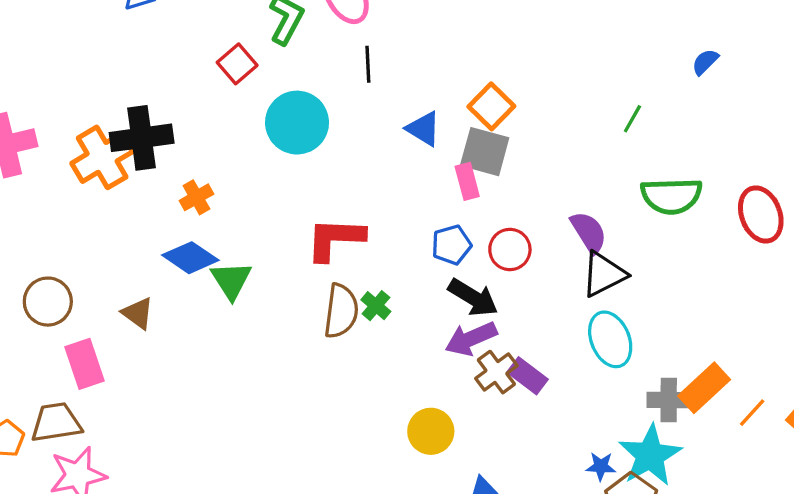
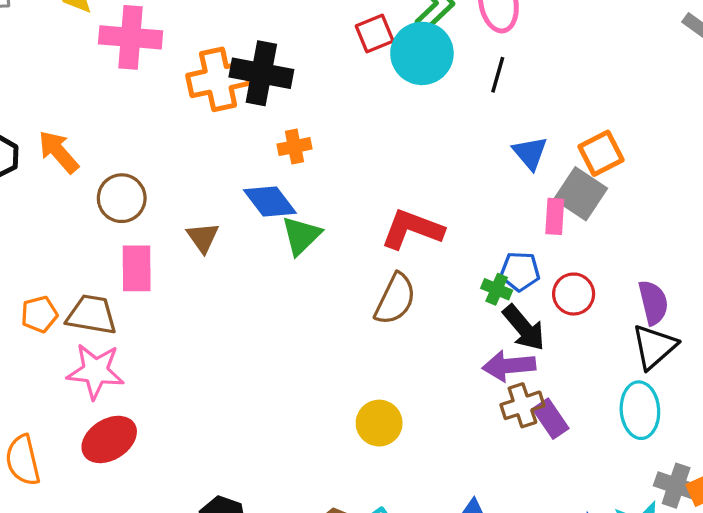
cyan circle: (297, 123) -> (422, 53), moved
black triangle: (604, 274) -> (654, 347), turned -33
green cross: (376, 306) -> (497, 289), moved, turned -36
yellow circle: (431, 431) -> (379, 423), moved

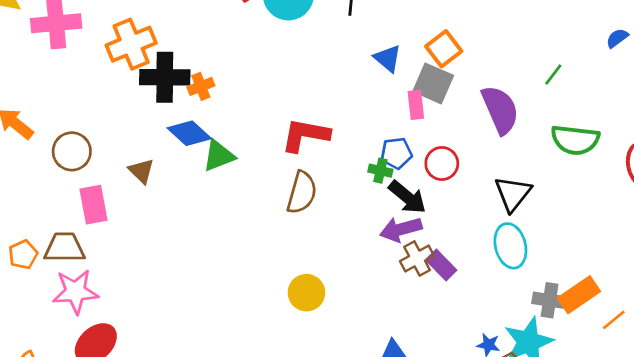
black cross: (261, 73) -> (165, 77), moved
green triangle: (301, 236) -> (219, 156), turned 33
purple semicircle: (653, 303) -> (500, 110), moved, size x1.4

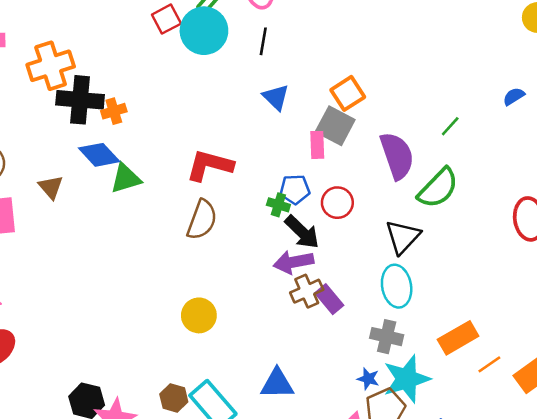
blue triangle: (388, 58) -> (276, 97), moved
green semicircle: (575, 140) -> (438, 188), moved, turned -57
gray cross: (550, 300) -> (387, 337), moved

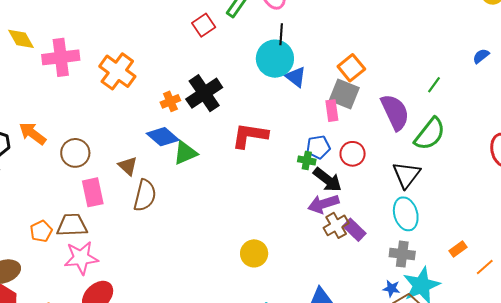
cyan circle: (204, 31) -> (275, 59), moved
orange cross: (51, 66) -> (117, 71), turned -30
black cross: (80, 100) -> (204, 93), moved, turned -33
brown semicircle: (202, 220) -> (145, 195), moved
orange rectangle: (458, 338) -> (458, 249), size x0.6

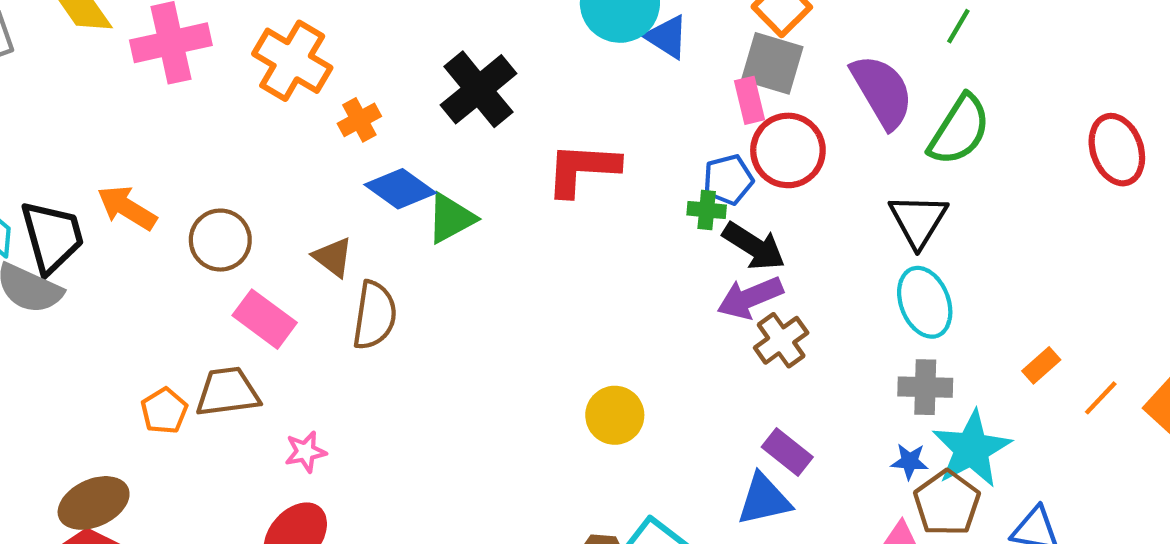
orange cross: (170, 101) -> (359, 120), moved
red circle: (353, 154) -> (788, 150), moved, size x1.4
pink rectangle: (93, 192) -> (265, 319), turned -36
purple rectangle: (354, 230) -> (787, 452), moved
pink star: (81, 258) -> (305, 452), moved, size x0.6

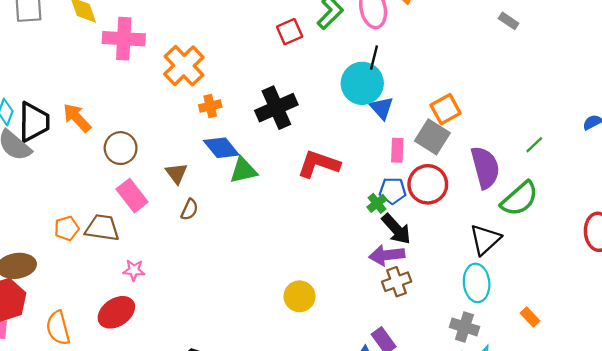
pink rectangle: (750, 100) -> (397, 150), moved
green cross: (707, 210) -> (377, 203), turned 30
brown semicircle: (375, 315) -> (190, 210), size x0.6
orange rectangle: (1041, 365) -> (530, 317), moved, turned 72

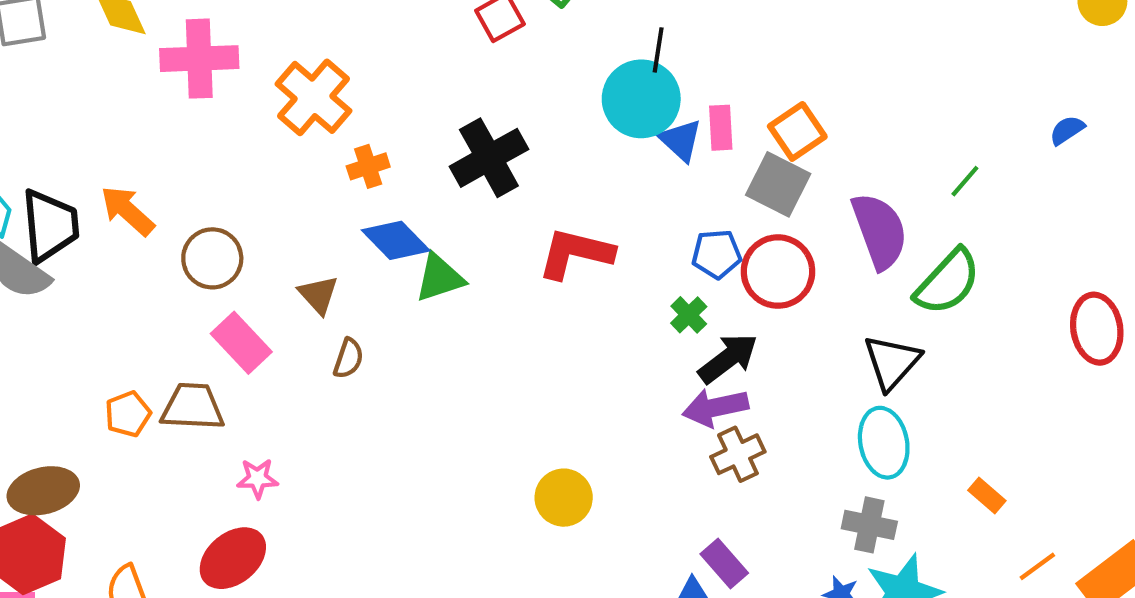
pink rectangle: (397, 150) -> (721, 128), moved
blue pentagon: (393, 191) -> (717, 254), moved
black arrow: (396, 229) -> (728, 358), turned -80

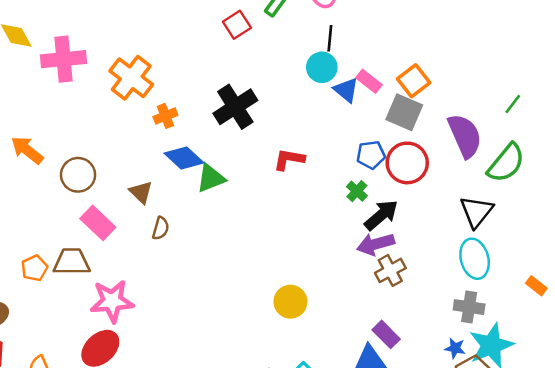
cyan circle: (641, 99) -> (322, 67), size x0.7
pink rectangle: (721, 128) -> (369, 81), turned -45
red L-shape: (576, 253) -> (289, 159), size x0.7
pink star: (258, 478) -> (112, 301), size x1.8

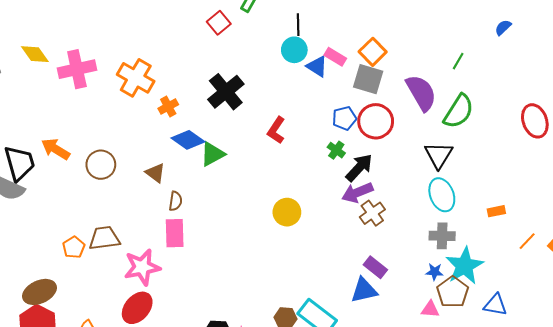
red L-shape: (289, 159) -> (276, 130), turned -60
pink rectangle: (98, 223) -> (175, 233), moved, turned 52
orange rectangle: (536, 286) -> (496, 211), turned -42
yellow circle: (290, 302) -> (287, 212), moved

